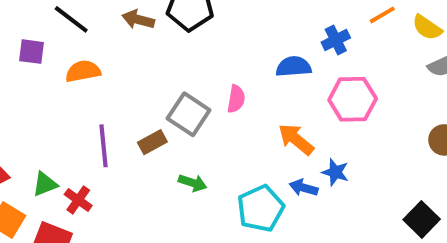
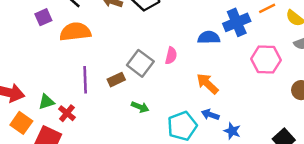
blue cross: (336, 40) -> (237, 22), size x1.5
purple square: (31, 52) -> (43, 17), turned -35
orange semicircle: (83, 71) -> (75, 32), size x1.4
pink hexagon: (353, 99) -> (266, 59), moved
blue star: (335, 172) -> (232, 131), moved

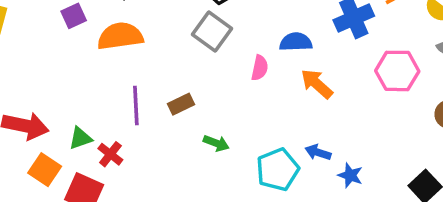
blue semicircle: (209, 37) -> (296, 42), moved
gray square: (140, 63) -> (212, 31), moved
orange arrow: (207, 84) -> (317, 84), moved

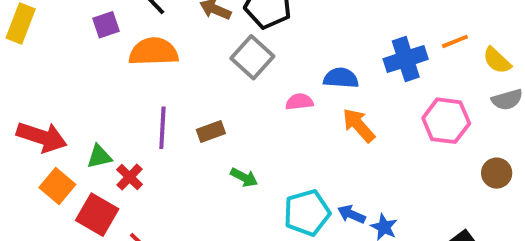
pink semicircle: (260, 68) -> (299, 102), turned -115
blue arrow: (318, 152) -> (351, 214), moved

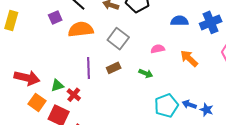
gray square: (252, 57) -> (118, 39), moved
blue semicircle: (341, 78) -> (179, 21), moved
green arrow: (244, 177) -> (146, 73), moved

